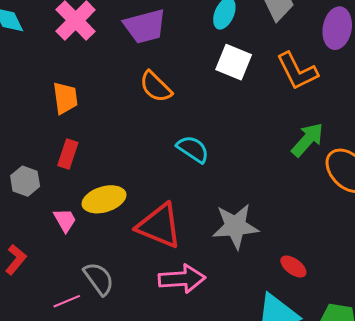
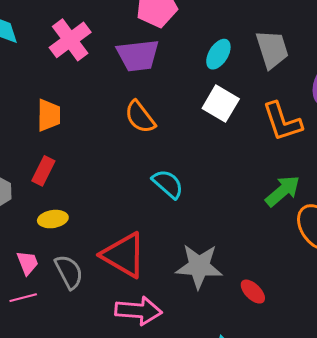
yellow ellipse: (104, 199) -> (53, 219), moved, size x0.7
pink trapezoid: (65, 220) -> (28, 263), moved
red ellipse: (293, 266) -> (253, 292), moved
gray semicircle: (99, 279) -> (69, 272), moved
pink line: (67, 301) -> (23, 298), moved

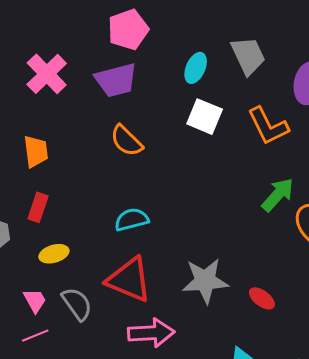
cyan semicircle: (168, 184) -> (132, 220), moved, turned -48

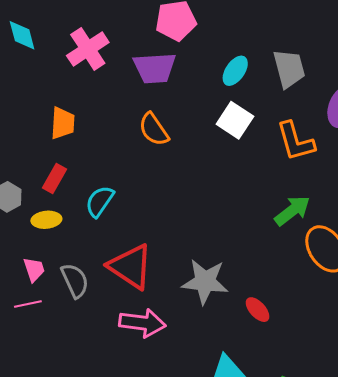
cyan semicircle: (132, 220) -> (100, 201), moved, turned -52
yellow ellipse: (54, 254) -> (46, 220), moved

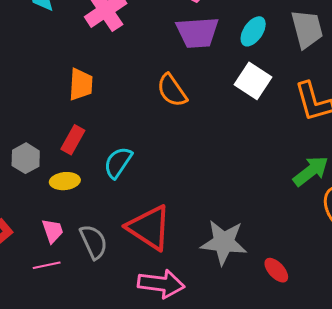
purple trapezoid: (155, 68) -> (197, 32), moved

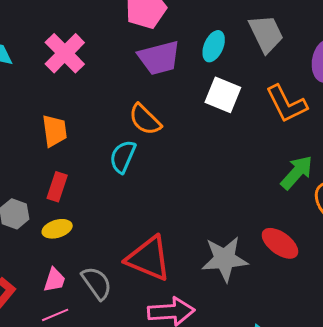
cyan semicircle: (118, 162) -> (123, 157), moved
pink trapezoid: (53, 231) -> (54, 280), turned 48
red ellipse: (276, 270) -> (280, 243), moved, size x1.4

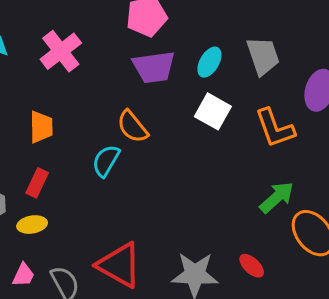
red ellipse: (280, 243) -> (252, 266), size x0.7

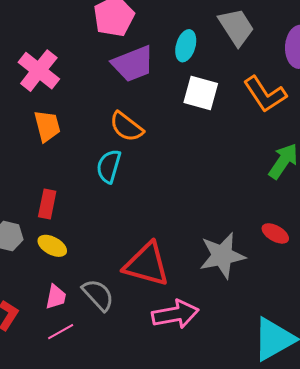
orange trapezoid: (41, 127) -> (47, 126), moved
yellow ellipse: (32, 225) -> (52, 246), turned 52

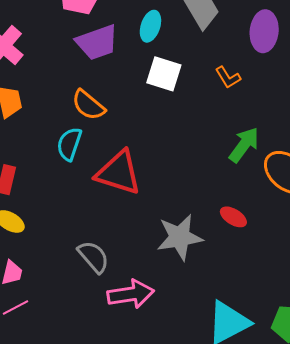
orange L-shape: (265, 94) -> (228, 77), size x0.6
red triangle: (147, 264) -> (119, 173), moved
gray semicircle: (98, 295) -> (93, 257), moved

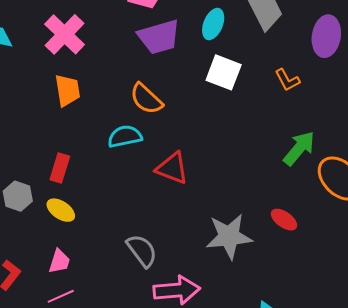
cyan semicircle: (69, 144) -> (125, 136), turned 56
red triangle: (119, 173) -> (172, 168), size x0.7

